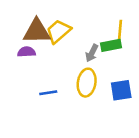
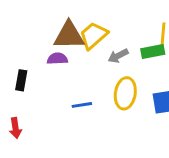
gray arrow: (92, 53) -> (118, 56), moved, turned 36

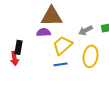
yellow trapezoid: (93, 36) -> (63, 45), moved
red arrow: (15, 128) -> (15, 58), moved

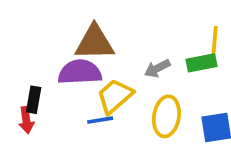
purple semicircle: (44, 32) -> (80, 72), size x1.6
blue line: (61, 64) -> (100, 120), moved

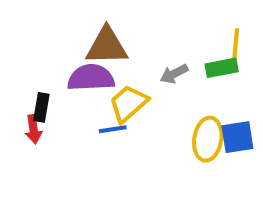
yellow ellipse: (166, 116) -> (208, 139), moved

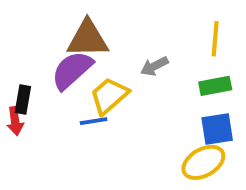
green rectangle: (222, 68) -> (215, 86), moved
purple semicircle: (91, 78) -> (72, 70), turned -39
yellow ellipse: (208, 139) -> (203, 162), moved, turned 51

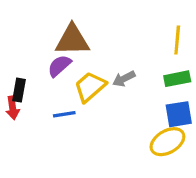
gray arrow: (154, 66) -> (124, 79), moved
purple semicircle: (72, 70) -> (59, 66), size x0.7
blue line: (94, 121) -> (64, 114), moved

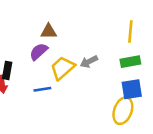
brown triangle: (72, 40) -> (49, 31), size x0.6
yellow ellipse: (167, 142) -> (123, 111), turned -40

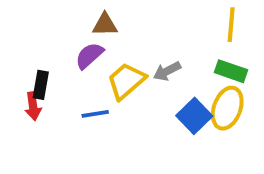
green rectangle: (130, 62) -> (231, 71), turned 30
blue square: (132, 89) -> (194, 116), moved, turned -35
yellow ellipse: (123, 111) -> (227, 108), moved

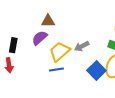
black rectangle: (41, 85) -> (13, 45), moved
blue line: (95, 114) -> (56, 69), moved

